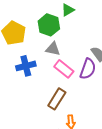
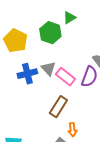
gray triangle: (53, 49) -> (48, 69), moved, turned 35

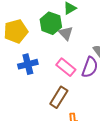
yellow pentagon: (15, 41) -> (16, 31), turned 30
gray triangle: (48, 69) -> (66, 33), moved

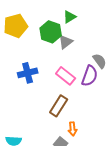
yellow pentagon: (16, 31) -> (16, 26), moved
gray triangle: (66, 33) -> (66, 42), turned 35

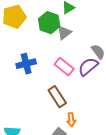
purple semicircle: (90, 76) -> (88, 67), turned -150
brown rectangle: (59, 106) -> (57, 97), turned -65

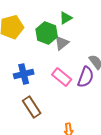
purple semicircle: (88, 67) -> (86, 77), turned 150
brown rectangle: (57, 97) -> (32, 107), moved

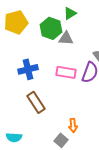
gray triangle: (62, 43) -> (66, 38), turned 42
pink rectangle: (62, 77) -> (66, 72), turned -30

